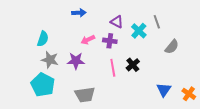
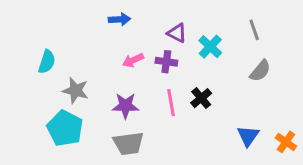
gray line: (157, 22) -> (254, 30), moved
cyan semicircle: (43, 39) -> (47, 62), moved
purple star: (76, 61) -> (125, 106), moved

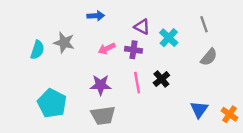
gray star: (76, 90) -> (64, 43), moved

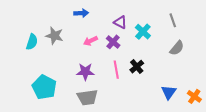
purple cross: (133, 50) -> (113, 42), turned 32

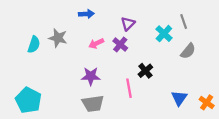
purple triangle: (120, 22) -> (128, 24), turned 48
cyan cross: (143, 32) -> (164, 34), moved
pink line: (116, 70) -> (129, 88), moved
cyan pentagon: (44, 87) -> (28, 100), moved

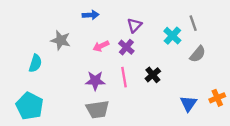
cyan semicircle: (34, 44) -> (35, 63), moved
pink line: (129, 88) -> (124, 77), moved
orange cross: (207, 102) -> (217, 98), moved, turned 32

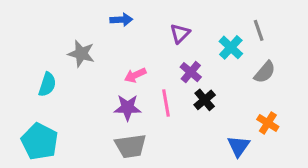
pink arrow: (101, 46) -> (135, 75), moved
purple cross: (126, 47) -> (191, 72), moved
orange cross: (217, 98) -> (268, 123), moved, turned -35
blue triangle: (188, 104) -> (239, 146), moved

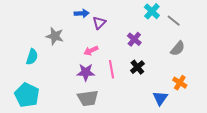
gray line: (259, 30) -> (174, 21), turned -32
purple triangle: (180, 34) -> (99, 23), moved
cyan cross: (231, 47) -> (152, 11), moved
purple cross: (191, 72) -> (134, 39), moved

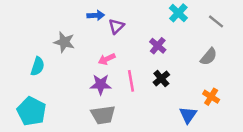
gray line: (174, 21) -> (216, 21), moved

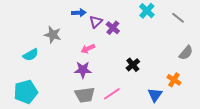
purple cross: (158, 46) -> (113, 28), moved
gray semicircle: (209, 57) -> (186, 53), moved
cyan semicircle: (38, 66) -> (31, 55), turned 42
pink line: (131, 81) -> (112, 94), moved, turned 66
cyan pentagon: (31, 111) -> (26, 92), turned 30

